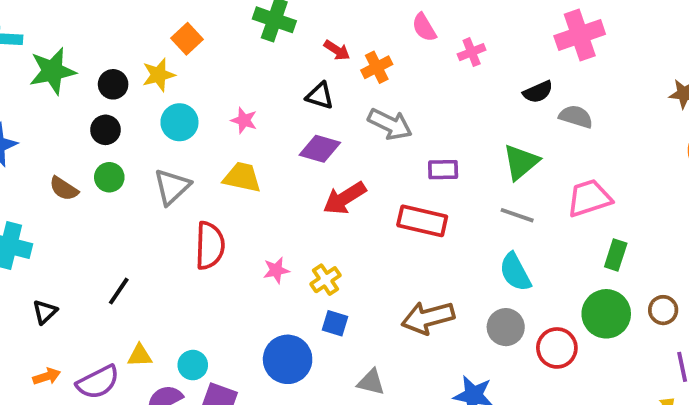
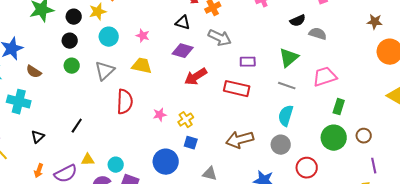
brown semicircle: (64, 189) -> (34, 72), moved
cyan semicircle: (515, 272) -> (286, 116), turned 45
red circle: (557, 348) -> (307, 168), moved
orange arrow: (47, 376) -> (39, 171), turned 128

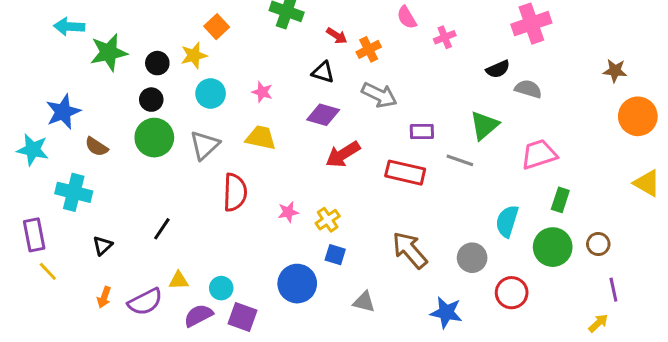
green circle: (72, 66) -> (154, 138), size x1.6
gray line: (287, 86) -> (460, 160), moved
cyan semicircle: (286, 116) -> (507, 221), moved
brown arrow: (240, 140) -> (410, 250), turned 64

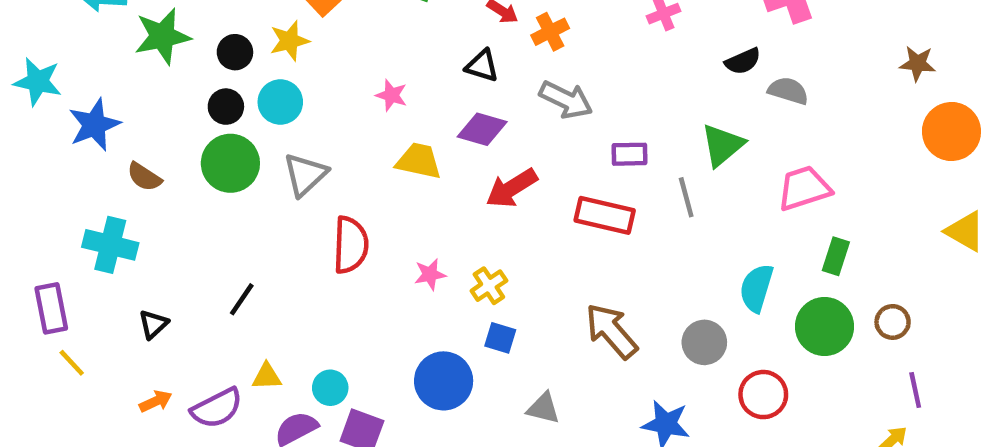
cyan circle: (211, 93) -> (280, 102), moved
yellow trapezoid: (261, 138) -> (419, 161), moved
cyan star: (33, 150) -> (38, 82), moved
gray line: (460, 160) -> (686, 197), turned 56
orange arrow: (104, 297) -> (156, 401), turned -135

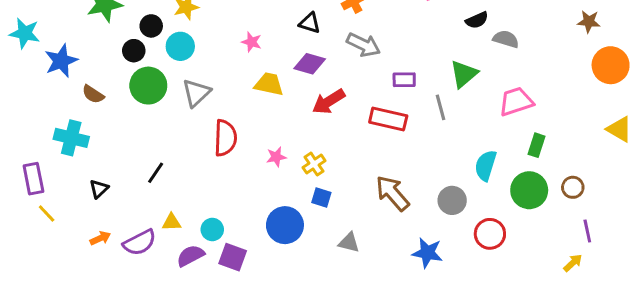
black circle: (235, 52) -> (151, 26), moved
black circle: (226, 107) -> (134, 51), moved

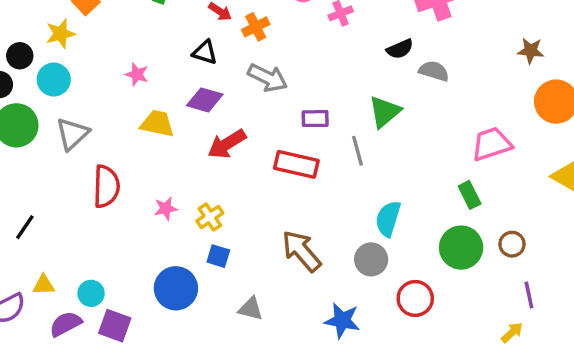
pink trapezoid: (516, 102) -> (492, 144), moved
green rectangle: (536, 145) -> (470, 195), turned -45
cyan semicircle: (486, 166) -> (388, 219), moved

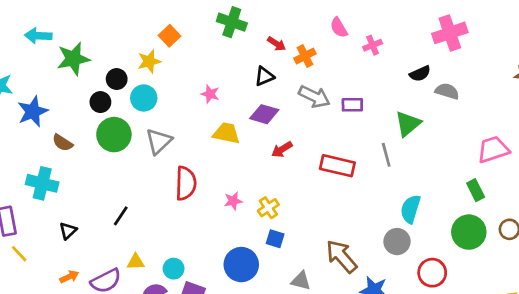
black triangle: (205, 52) -> (264, 76), turned -40
purple rectangle: (315, 119) -> (352, 105), moved
red arrow: (227, 144) -> (282, 149), size x0.7
brown arrow: (302, 251) -> (341, 256), moved

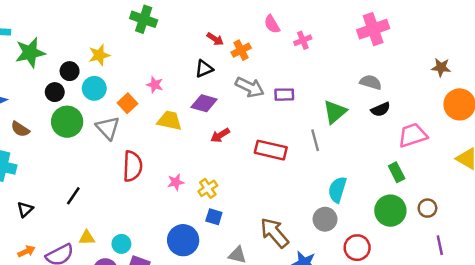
green cross: (232, 22) -> (144, 19), moved
orange square: (169, 36) -> (128, 103), moved
black semicircle: (420, 74) -> (381, 109), moved
gray triangle: (159, 141) -> (108, 128), turned -30

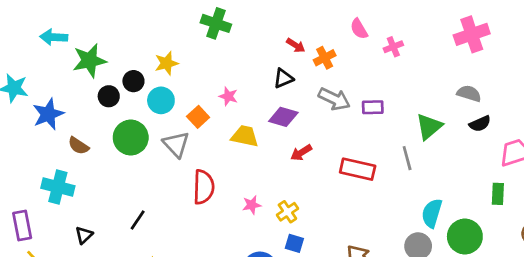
black circle: (55, 92) -> (109, 96), moved
green rectangle: (397, 172) -> (498, 194), turned 30
green circle: (390, 211) -> (465, 237), moved

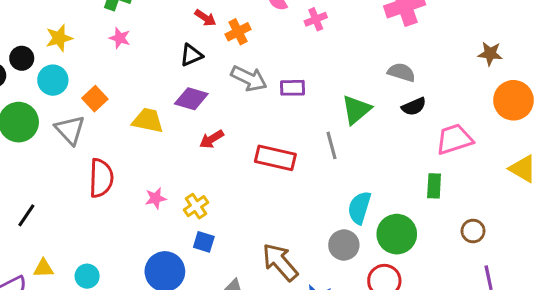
pink star: (228, 96) -> (120, 38), moved

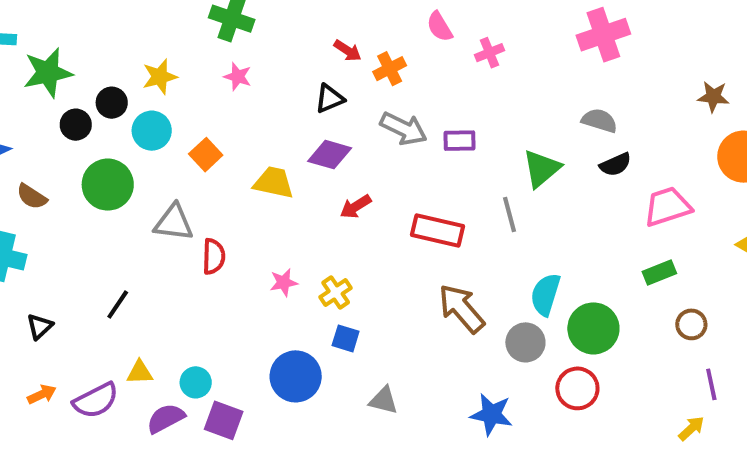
gray triangle: (70, 130) -> (174, 223), moved, turned -40
red semicircle: (101, 178) -> (214, 257), size x0.7
green rectangle: (434, 186) -> (659, 272), moved, turned 65
brown arrow: (280, 262) -> (462, 308), moved

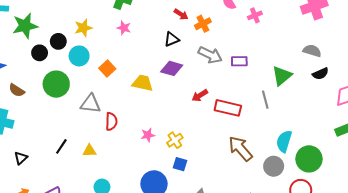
red arrow: (356, 207) -> (200, 95), moved
yellow triangle: (140, 372) -> (89, 151), moved

